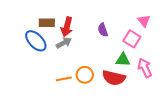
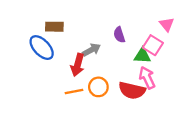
red arrow: (67, 27) -> (78, 65), moved
gray arrow: (64, 43) -> (91, 50), moved
green triangle: (123, 60) -> (142, 56), moved
pink arrow: (145, 68) -> (147, 78), moved

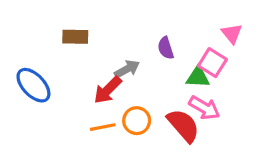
blue ellipse: (42, 48) -> (33, 85), moved
red arrow: (78, 65) -> (108, 90), turned 30
pink arrow: (147, 78) -> (204, 108), turned 145
red semicircle: (132, 90) -> (183, 125), turned -144

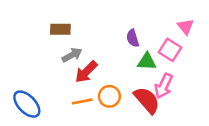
gray arrow: (127, 69) -> (72, 55), moved
green triangle: (198, 77) -> (147, 61), moved
blue ellipse: (33, 85) -> (27, 104), moved
pink arrow: (204, 108) -> (164, 86), turned 85

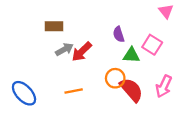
pink triangle: (186, 27) -> (166, 11), moved
red arrow: (86, 72) -> (82, 52), moved
pink arrow: (164, 86) -> (164, 86), moved
orange circle: (109, 96) -> (115, 78), moved

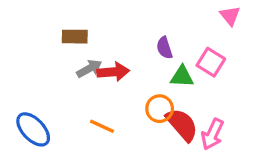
red arrow: (82, 52) -> (113, 72), turned -140
pink arrow: (164, 86) -> (212, 134), moved
orange line: (74, 91) -> (102, 126), turned 36

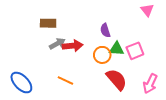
pink square: (211, 62) -> (135, 51), moved, turned 36
orange circle: (160, 109) -> (102, 55), moved
pink arrow: (212, 134) -> (150, 84), moved

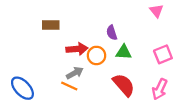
gray arrow: (57, 44) -> (75, 73), moved
pink square: (135, 51) -> (163, 54), moved
orange circle: (102, 55) -> (96, 55), moved

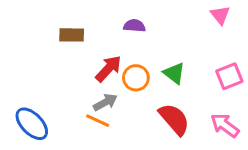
purple semicircle: (112, 33) -> (134, 26), moved, turned 112
red arrow: (77, 49) -> (108, 69), turned -42
green triangle: (124, 52) -> (174, 73), turned 35
pink arrow: (160, 89) -> (225, 125), turned 102

